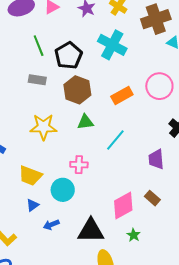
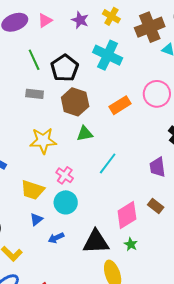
cyan line: (115, 140) -> (108, 163), moved
pink cross: (79, 165) -> (65, 175), moved, turned 36
green star: (134, 235) -> (131, 244), moved

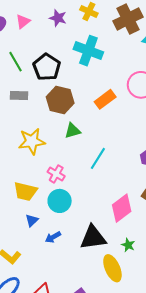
green star: (131, 244) -> (128, 245), moved

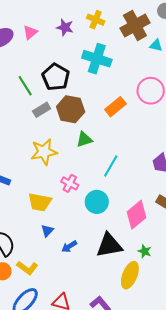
green line: (16, 62) -> (25, 86), moved
gray rectangle: (19, 96) -> (42, 110), moved, turned -30
cyan circle: (60, 201) -> (97, 202), moved
yellow ellipse: (112, 268) -> (130, 275), turned 48

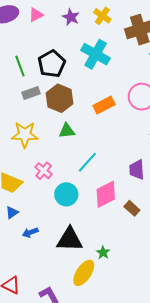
pink diamond: (137, 215) -> (106, 194), moved

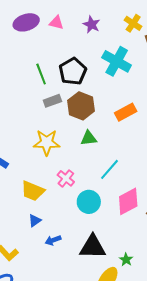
pink triangle: (36, 15) -> (56, 23), turned 42
yellow cross: (102, 16) -> (133, 23), moved

